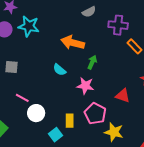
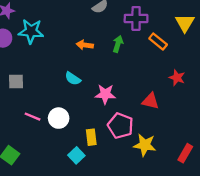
orange arrow: (73, 43) -> (85, 45), size x0.6
green arrow: (92, 62) -> (118, 44), moved
white circle: (36, 113) -> (59, 118), moved

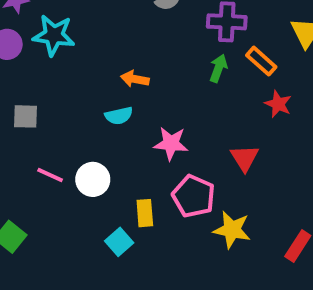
green arrow: (118, 44) -> (218, 68), moved
orange arrow: (85, 45) -> (135, 79), moved
red star: (177, 78) -> (278, 104), moved
cyan semicircle: (73, 79) -> (119, 116), turned -49
red triangle: (150, 101) -> (245, 158), turned 42

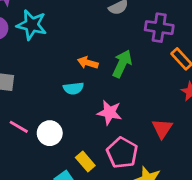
green arrow: (218, 68) -> (122, 64), moved, size x1.4
yellow rectangle: (145, 213) -> (85, 162), turned -42

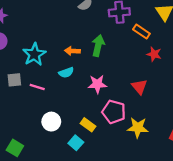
cyan star: (32, 25) -> (34, 54), moved, turned -30
pink line: (19, 127) -> (37, 87), moved
white circle: (50, 133) -> (51, 122), moved

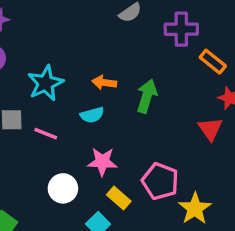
green arrow: (98, 46) -> (147, 96), moved
pink star: (97, 84) -> (102, 162), moved
red triangle: (139, 87) -> (210, 129), moved
yellow star: (138, 128) -> (195, 209), turned 30

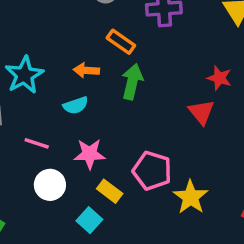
orange rectangle: (213, 62) -> (121, 42), moved
pink line: (46, 134) -> (37, 143), moved

